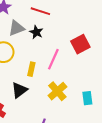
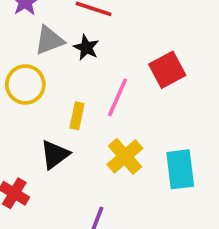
cyan rectangle: (87, 98) -> (180, 169), size x1.5

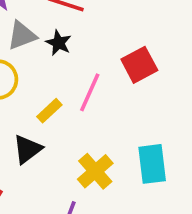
yellow rectangle: (77, 116) -> (49, 111), turned 35
yellow cross: (125, 156) -> (95, 171), moved

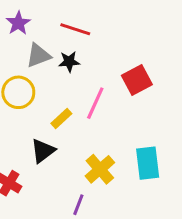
black star: (59, 43) -> (69, 62), turned -30

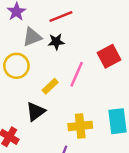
red line: (75, 29) -> (61, 16), turned -40
yellow cross: (100, 169) -> (80, 126), turned 35

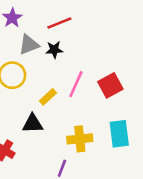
red square: (109, 56) -> (110, 85), moved
black triangle: (36, 112) -> (33, 124), turned 35

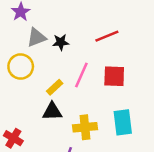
red line: (59, 23) -> (107, 36), moved
red square: (110, 85) -> (114, 76), turned 30
black triangle: (33, 124) -> (52, 111), moved

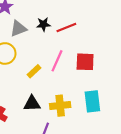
red line: (107, 36) -> (66, 27), moved
black star: (61, 42) -> (43, 24), moved
black triangle: (52, 111) -> (32, 103), moved

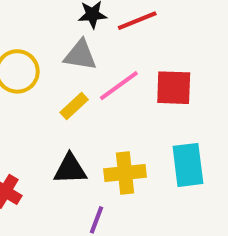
gray triangle: (18, 29) -> (80, 55), moved, turned 30
pink line: (57, 61) -> (119, 86), turned 30

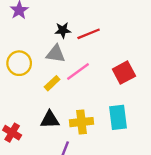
red square: (174, 88) -> (124, 73), moved, turned -30

